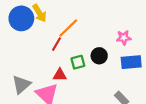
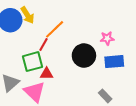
black circle: (99, 56) -> (84, 56), size x1.5
green square: (78, 62) -> (32, 62), moved, size x1.5

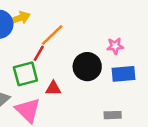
yellow arrow: (27, 15) -> (19, 18), turned -78
red triangle: (47, 74) -> (53, 88), moved
gray rectangle: (105, 96) -> (113, 115), turned -48

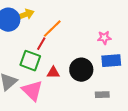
black circle: (87, 67) -> (81, 70), moved
green square: (25, 74) -> (30, 61), turned 35

